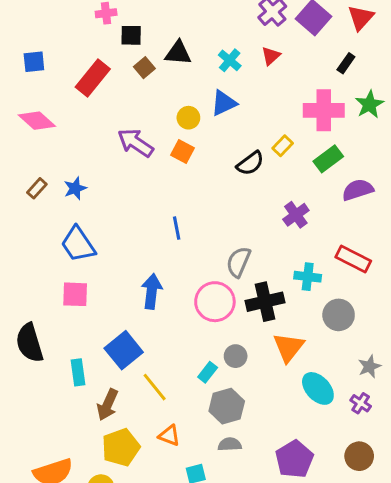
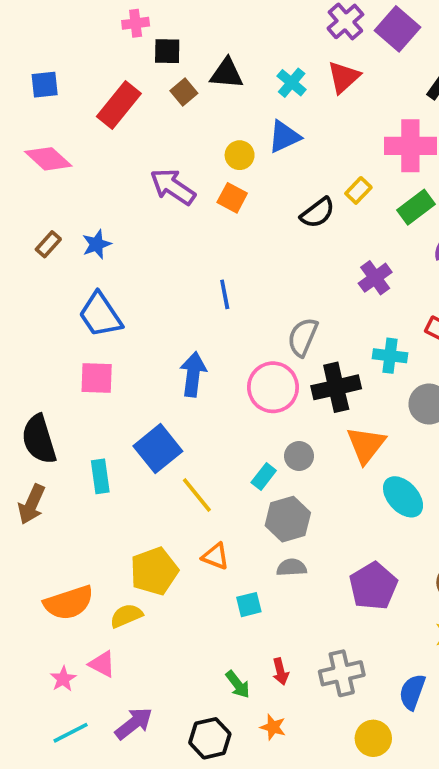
red triangle: (271, 56) -> (344, 77), size x1.4
brown arrow: (108, 405) -> (32, 504), moved

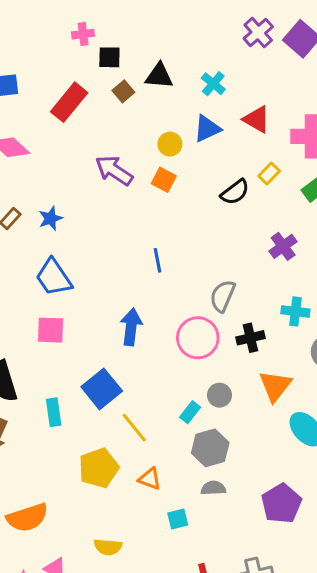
red triangle: (344, 77) -> (257, 119), moved, turned -48
black cross: (336, 387) -> (250, 338), size x0.7
yellow pentagon: (154, 571) -> (99, 468), moved
yellow semicircle: (126, 616) -> (108, 547), moved, turned -152

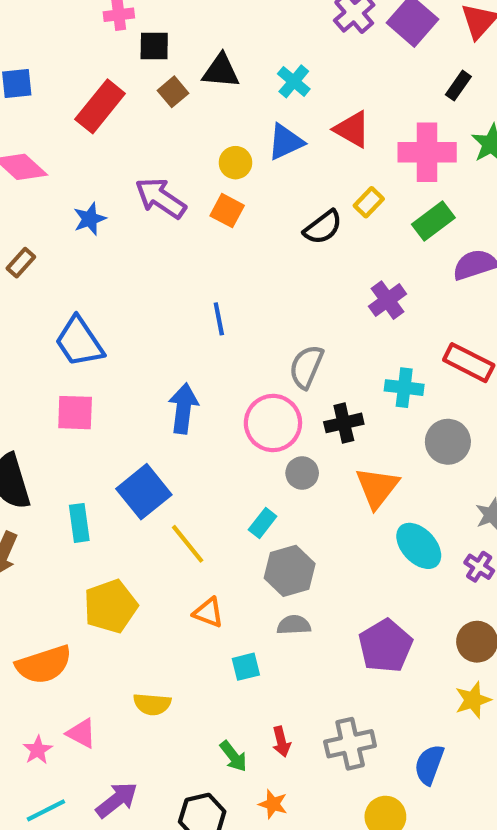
blue star: (51, 218) -> (90, 219), moved
gray circle: (219, 395) -> (302, 473), moved
yellow pentagon: (99, 468) -> (110, 606), moved

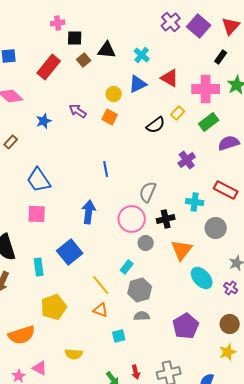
purple arrow: (160, 198) -> (78, 111), size x0.7
yellow line: (188, 544) -> (101, 285), moved

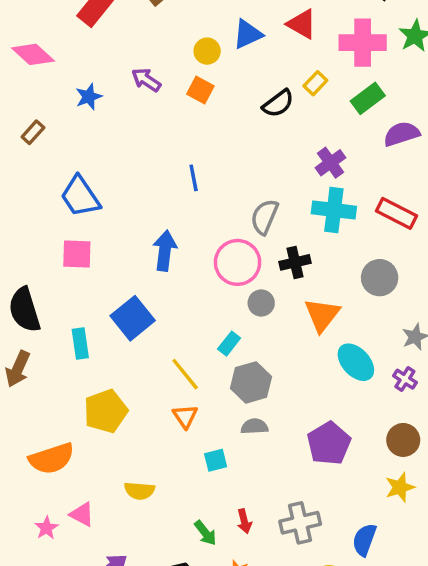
cyan cross: (195, 202) -> (334, 210), moved, size x1.4
orange triangle: (101, 310) -> (185, 416), turned 35

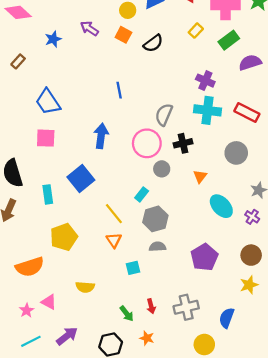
black semicircle: (278, 103) -> (153, 43), moved
purple cross: (331, 163) -> (205, 81), turned -30
orange triangle: (322, 315) -> (200, 176), size x0.6

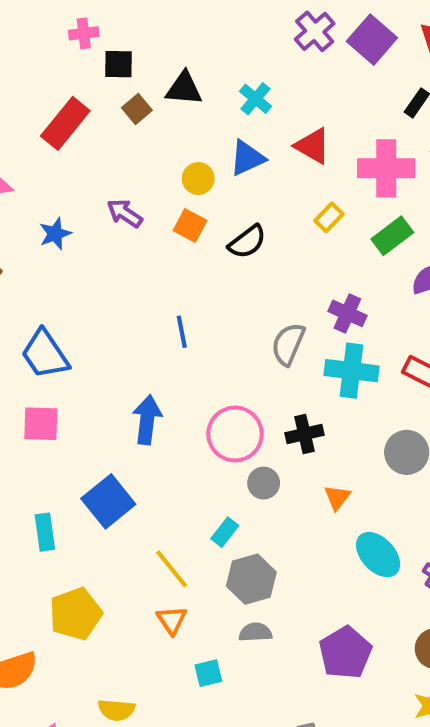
gray semicircle: (164, 115) -> (288, 344), moved

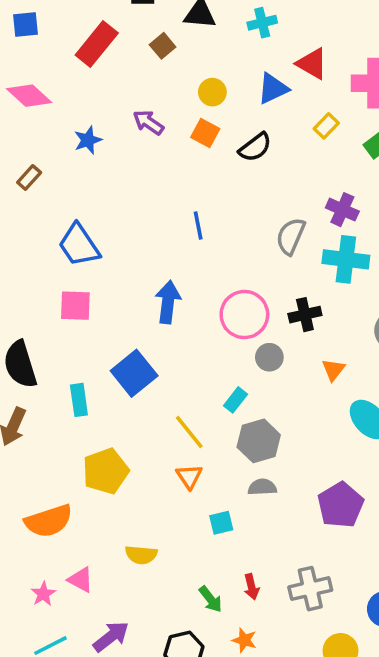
cyan cross: (255, 99) -> (262, 23), turned 36
brown square: (137, 109) -> (163, 46), moved
blue triangle: (247, 158) -> (273, 89), moved

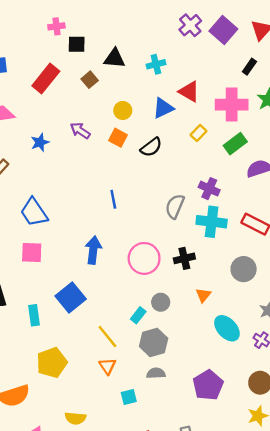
gray circle: (269, 357) -> (161, 302), moved

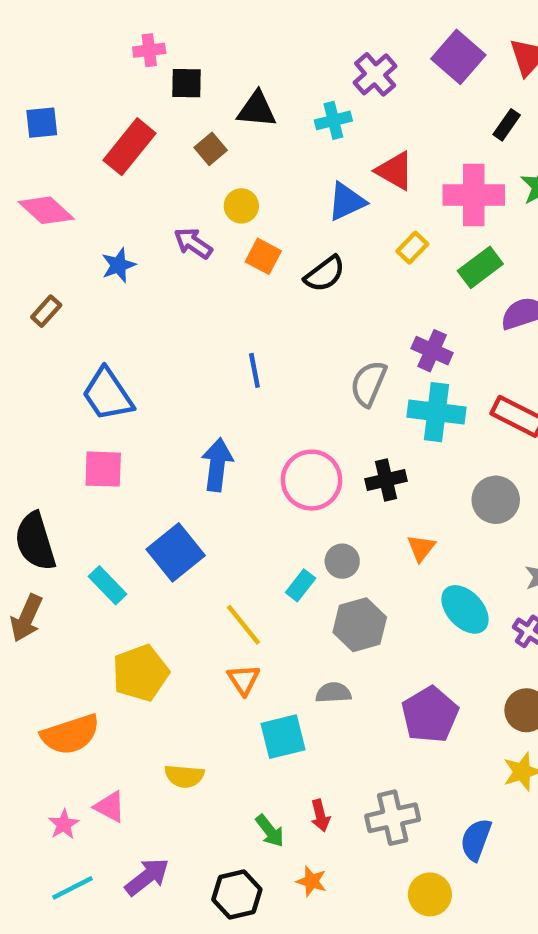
purple cross: (190, 25) -> (375, 74), moved
yellow circle: (123, 110) -> (241, 206), moved
cyan rectangle: (34, 315) -> (108, 585), turned -36
gray hexagon: (154, 342) -> (360, 625), moved
cyan square: (129, 397) -> (283, 737), size x1.5

